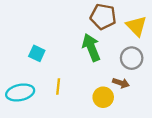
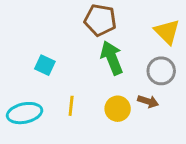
brown pentagon: (103, 17) -> (100, 20), moved
yellow circle: (103, 97) -> (118, 109), moved

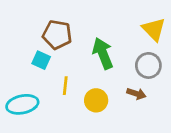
brown pentagon: (100, 20) -> (57, 35), moved
yellow line: (71, 106) -> (65, 86), moved
yellow circle: (118, 109) -> (96, 100), moved

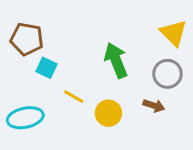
brown pentagon: (57, 35) -> (27, 39), moved
yellow line: (65, 86) -> (74, 97), turned -66

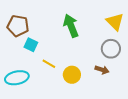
green arrow: (116, 60) -> (71, 26), moved

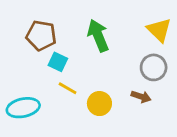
brown pentagon: (18, 26) -> (41, 36), moved
cyan square: (31, 45) -> (58, 62), moved

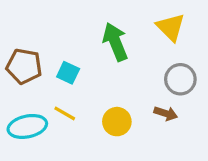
yellow triangle: (159, 30) -> (171, 27), moved
brown pentagon: (41, 36) -> (24, 66), moved
yellow line: (68, 88) -> (65, 113), moved

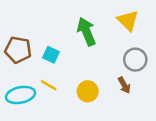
brown arrow: (166, 113) -> (124, 85), turned 42

